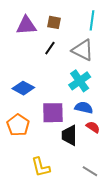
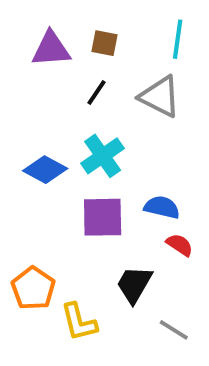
cyan cross: (80, 81) -> (103, 156), moved
orange pentagon: (18, 125) -> (33, 288), moved
black trapezoid: (69, 135) -> (134, 284), moved, turned 30

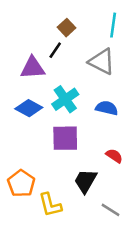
brown square: (104, 43) -> (66, 28), turned 36
purple triangle: (51, 49) -> (33, 68), moved
black line: (97, 93) -> (55, 50), moved
blue semicircle: (162, 207) -> (107, 108), moved

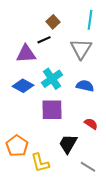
black line: (55, 50) -> (44, 40), turned 32
gray triangle: (102, 62) -> (81, 49), turned 35

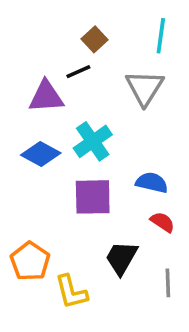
blue semicircle: (85, 86) -> (152, 183), moved
gray line: (88, 167) -> (168, 283), moved, turned 56

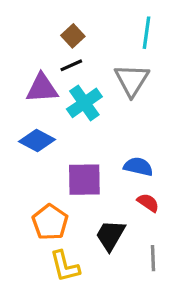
brown square: (94, 39) -> (73, 36), moved
cyan cross: (93, 141) -> (84, 103), moved
orange pentagon: (30, 261) -> (50, 222), moved

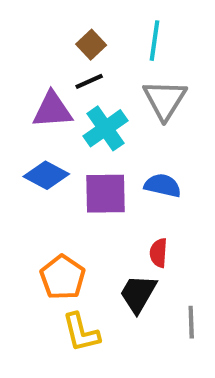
cyan line: (146, 33) -> (154, 41), moved
blue semicircle: (138, 167) -> (163, 185), moved
purple square: (84, 180) -> (105, 194), moved
red semicircle: (148, 203) -> (159, 253), moved, turned -120

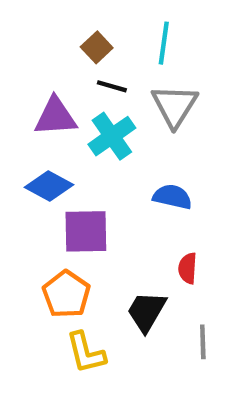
black line: (89, 81) -> (112, 86), moved, turned 40
purple square: (105, 194) -> (86, 231), moved
red semicircle: (159, 253) -> (188, 268), moved

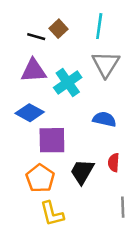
black line: (112, 86) -> (36, 37), moved
black trapezoid: (146, 312) -> (82, 172), moved

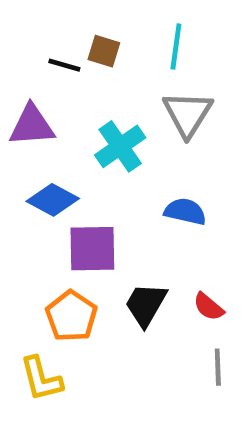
brown square: (59, 29) -> (104, 51), turned -30
purple triangle: (34, 71) -> (32, 125), moved
red semicircle: (114, 163) -> (208, 307), moved, turned -54
yellow L-shape: (52, 214) -> (41, 379), moved

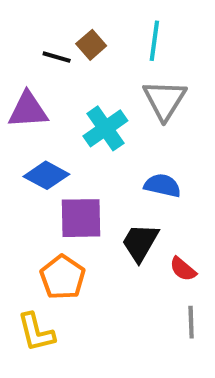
brown square: (104, 51) -> (91, 45), turned 32
black trapezoid: (146, 304) -> (140, 243), moved

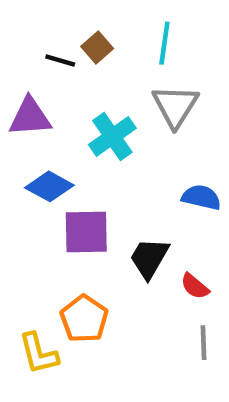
blue semicircle: (163, 185) -> (201, 197), moved
orange pentagon: (63, 277) -> (84, 319), moved

